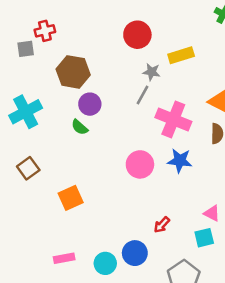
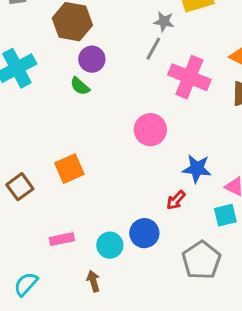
blue star: (180, 161) -> (197, 169), moved
brown square: (28, 168) -> (20, 187), moved

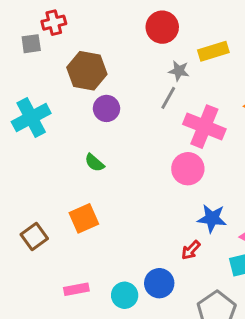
green semicircle: (80, 86) -> (94, 163), moved
pink circle: (150, 130) -> (188, 169), moved

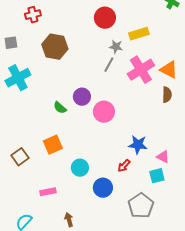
gray square: (31, 44) -> (11, 43), moved
purple circle: (107, 108) -> (82, 97), moved
pink cross: (204, 127) -> (141, 70), moved, turned 36
pink circle: (188, 169) -> (104, 112), moved
cyan circle: (125, 295) -> (80, 168), moved

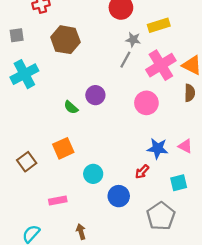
pink circle: (104, 112) -> (146, 103), moved
pink triangle: (163, 157) -> (185, 146), moved

